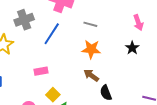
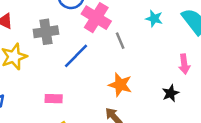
gray line: (90, 24) -> (120, 41), moved, turned 40

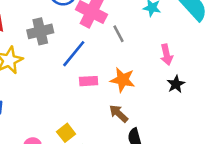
pink arrow: (184, 64) -> (167, 55), moved
pink rectangle: (54, 99) -> (89, 81), moved

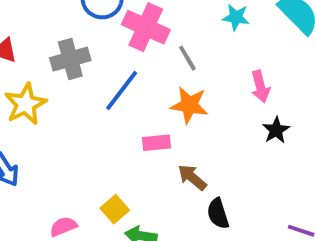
orange star: (123, 80) -> (189, 105), moved
pink rectangle: (89, 81) -> (157, 143), moved

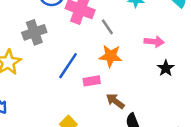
pink arrow: (260, 87) -> (154, 42), turned -66
blue line: (122, 90) -> (68, 66), moved

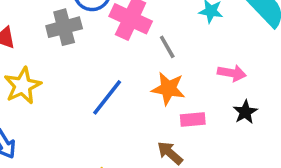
gray cross: (34, 32) -> (64, 27), moved
pink rectangle: (92, 81) -> (193, 120), moved

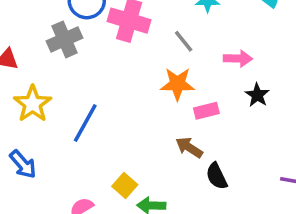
gray line: (167, 47) -> (184, 41), moved
blue line: (107, 97) -> (85, 123), moved

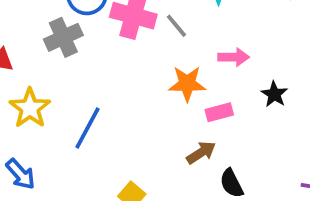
gray line: (184, 41) -> (176, 26), moved
pink arrow: (238, 59) -> (234, 57), moved
brown arrow: (189, 147) -> (201, 153), turned 116

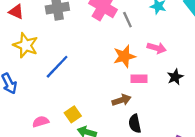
orange star: (187, 84) -> (124, 56), turned -30
yellow star: (30, 108) -> (26, 45), turned -30

